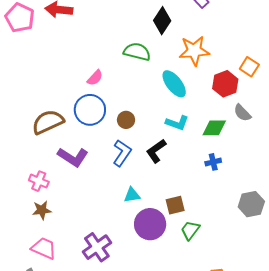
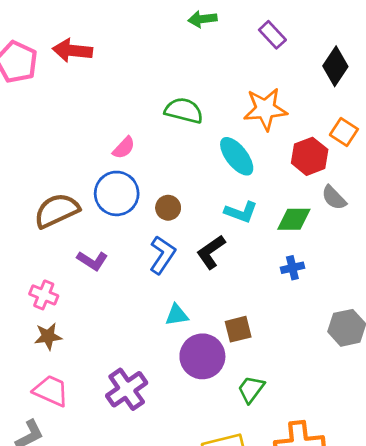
black diamond: (162, 21) -> (335, 66), moved
purple L-shape: (73, 157) -> (92, 261), size x0.7
green trapezoid: (190, 230) -> (251, 389), moved

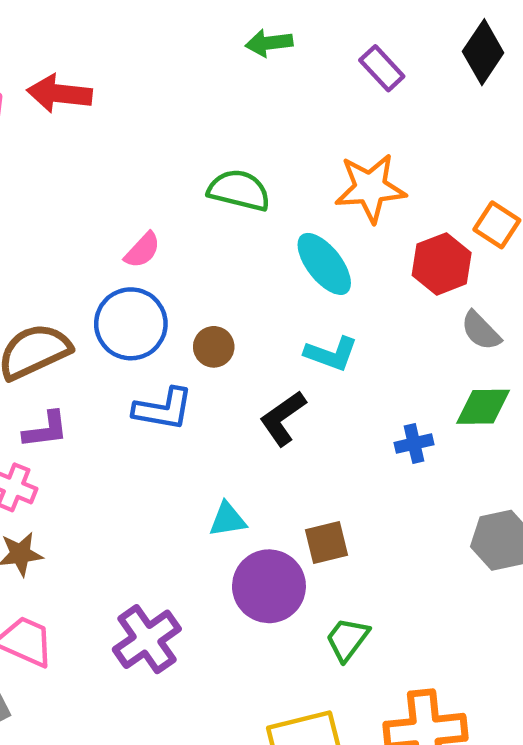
black diamond: (335, 66) -> (483, 52), moved
green diamond: (294, 219) -> (483, 407), moved
blue L-shape: (162, 255) -> (163, 409), moved, turned 66
purple L-shape: (92, 261) -> (46, 430), moved, turned -40

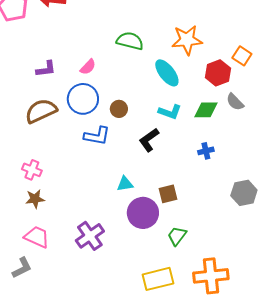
green diamond: (483, 407) -> (206, 110), moved
purple L-shape: (46, 430) -> (46, 69), moved

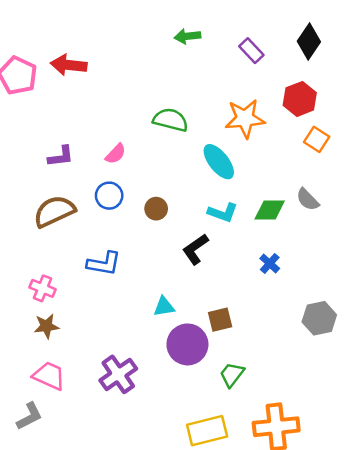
red hexagon: (218, 73) -> (300, 99), moved
blue circle: (83, 99) -> (109, 196), size x0.7
blue L-shape: (97, 136) -> (104, 263), moved
blue cross: (206, 151) -> (270, 263), turned -35

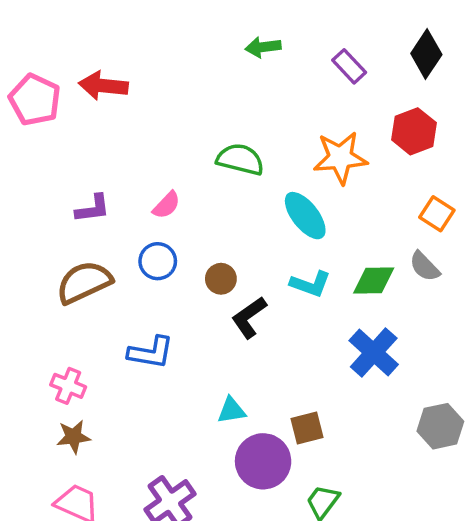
orange square: (317, 139) -> (437, 214), moved
black L-shape: (195, 249) -> (249, 317), moved
blue cross: (270, 263) -> (374, 352), size x1.8

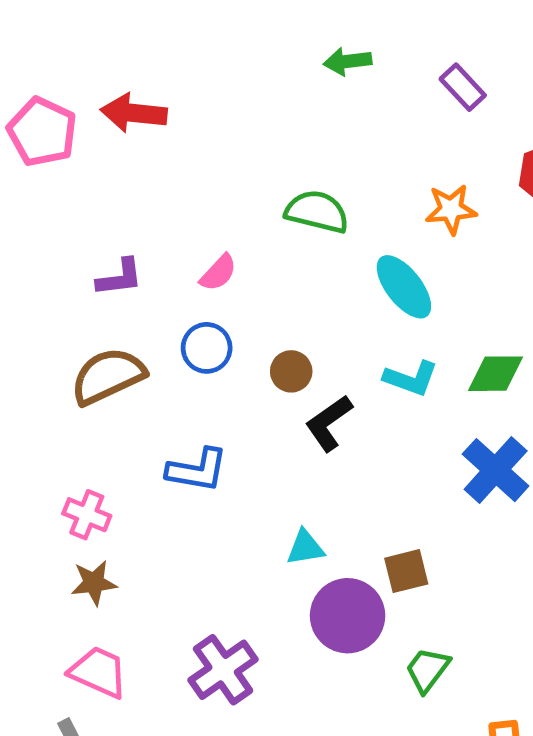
orange star: (340, 158) -> (451, 209), size x0.7

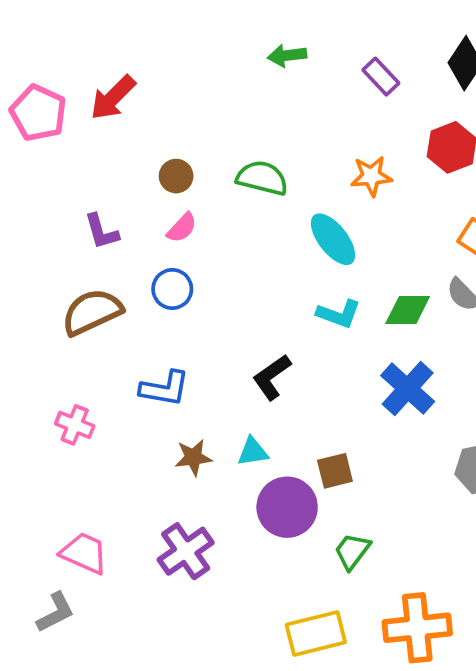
red arrow: (134, 113) -> (113, 98), turned -51
purple L-shape: (120, 277) -> (101, 232), turned 81
brown circle: (291, 371) -> (176, 176), moved
black L-shape: (329, 423) -> (272, 377), moved
brown star: (94, 583) -> (193, 457), moved

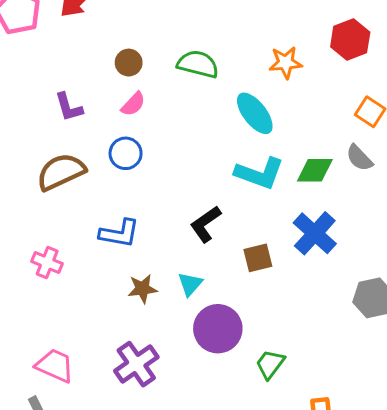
cyan L-shape: (339, 314) -> (259, 173), size x1.4
cyan triangle: (253, 452) -> (190, 284), turned -40
brown square: (335, 471) -> (258, 258), moved

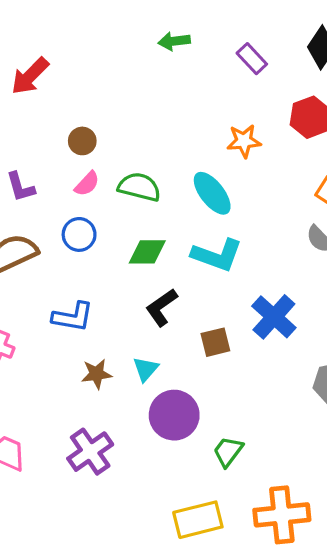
green semicircle: (198, 64) -> (139, 187), moved
green diamond: (315, 170) -> (147, 252), moved

